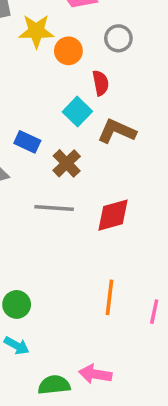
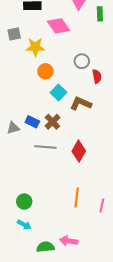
gray circle: (118, 38) -> (82, 61), moved
orange circle: (68, 51) -> (45, 71), moved
red semicircle: (101, 83) -> (97, 76), moved
blue rectangle: (27, 142) -> (32, 122), moved
red diamond: (113, 215) -> (79, 151), turned -45

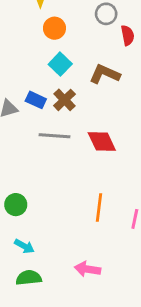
cyan square: (59, 92) -> (60, 64), moved
red diamond: (79, 151) -> (102, 141), turned -55
green circle: (24, 201) -> (16, 205), moved
green semicircle: (45, 247) -> (29, 278), moved

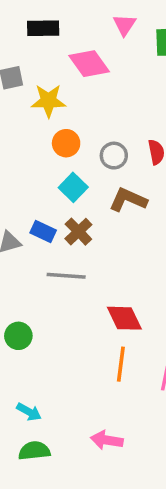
gray circle: (106, 14) -> (114, 156), moved
red diamond: (102, 141) -> (124, 318), moved
green circle: (16, 205) -> (18, 336), moved

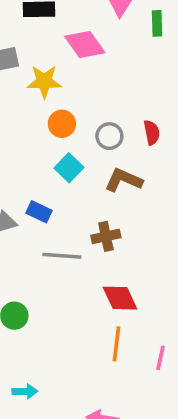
brown cross: (78, 232) -> (106, 236), moved, turned 32
cyan arrow: (29, 412) -> (25, 391), turned -30

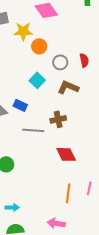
orange circle: (62, 124) -> (39, 46), moved
orange line: (116, 344) -> (68, 193), moved

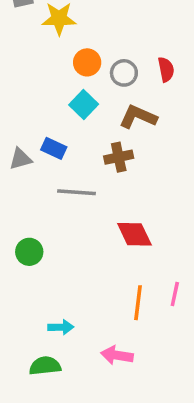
orange circle: (39, 46) -> (87, 62), moved
brown cross: (58, 119) -> (119, 157), moved
cyan arrow: (12, 207) -> (61, 327), moved

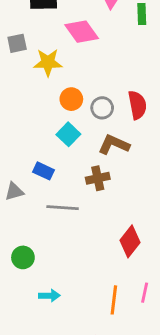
red semicircle: (166, 69) -> (137, 105), size x1.4
gray triangle: (20, 159) -> (14, 191), moved
red diamond: (134, 234) -> (130, 241), moved, turned 64
cyan arrow: (61, 327) -> (49, 296), moved

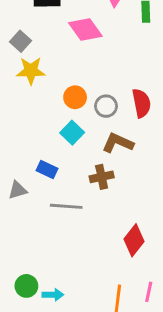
gray square: (17, 43) -> (21, 41), turned -36
yellow star: (48, 62) -> (31, 71), moved
green circle: (23, 257) -> (26, 286), moved

